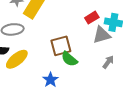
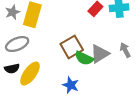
gray triangle: (102, 35) -> (100, 54), moved
gray arrow: (108, 62) -> (125, 50), turned -48

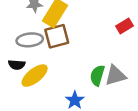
brown square: (72, 47) -> (57, 36), moved
green semicircle: (84, 58) -> (97, 75), turned 66

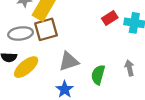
green semicircle: (97, 75) -> (98, 75), moved
gray triangle: (115, 75) -> (69, 61), moved

